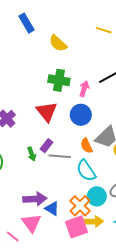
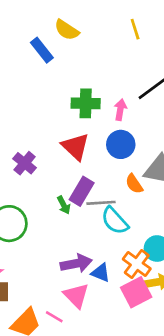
blue rectangle: (27, 23) -> (42, 50), moved
yellow line: (104, 30) -> (135, 29), turned 63
yellow semicircle: (58, 43) -> (67, 30), moved
purple rectangle: (47, 146) -> (82, 191), size x1.5
cyan semicircle: (86, 171) -> (115, 221), moved

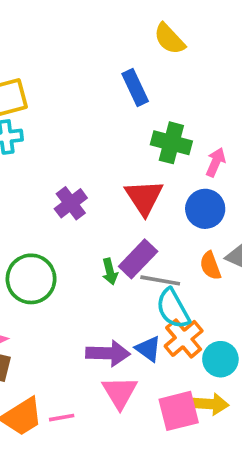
blue rectangle: (42, 50) -> (135, 88), moved
orange cross: (137, 264) -> (184, 338), moved
blue triangle: (101, 273) -> (148, 349), moved
pink triangle: (76, 296) -> (120, 392), moved
pink line: (54, 317) -> (62, 418), turned -54

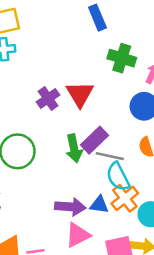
red triangle: (144, 197) -> (80, 94), moved
green arrow: (110, 272) -> (74, 148), size x1.5
blue triangle: (148, 349) -> (99, 205), turned -30
pink triangle: (120, 392) -> (78, 235), turned 32

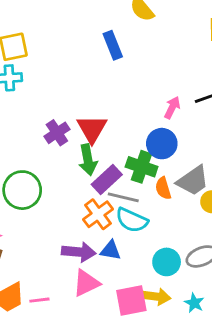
green cross: (122, 58) -> (142, 167), moved
green arrow: (74, 148) -> (88, 160), moved
cyan semicircle: (118, 177) -> (132, 220), turned -40
orange cross: (125, 198) -> (98, 214), moved

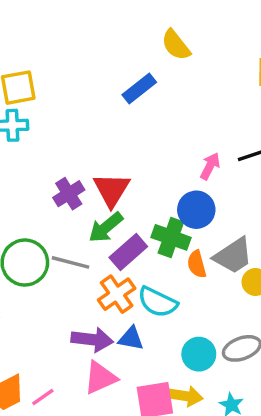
blue rectangle: (113, 45) -> (139, 89), turned 72
green arrow: (88, 160) -> (106, 227), turned 60
gray line: (123, 197) -> (71, 262), moved
pink line: (39, 300) -> (43, 397), turned -30

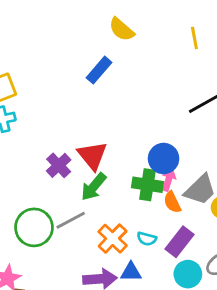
pink arrow: (210, 166) -> (169, 180), moved
purple rectangle: (128, 252) -> (179, 242), moved
gray line: (71, 262) -> (71, 220), turned -32
cyan semicircle: (158, 302) -> (147, 239), size x0.6

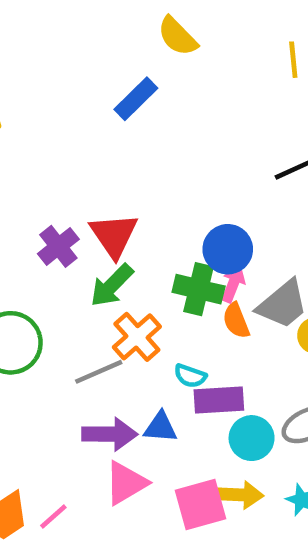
gray line: (71, 220) -> (99, 372), moved
orange cross: (113, 239) -> (137, 337), moved
purple rectangle: (179, 242) -> (219, 400), moved, turned 44

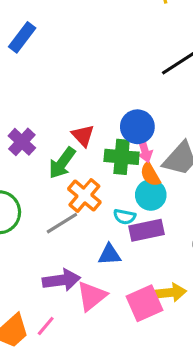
blue rectangle: (136, 99) -> (22, 37), moved
red triangle: (114, 235) -> (83, 136), moved, size x0.7
pink arrow: (233, 284) -> (145, 150), turned 150
purple arrow: (110, 434) -> (61, 280), moved
cyan circle: (252, 438) -> (151, 195), moved

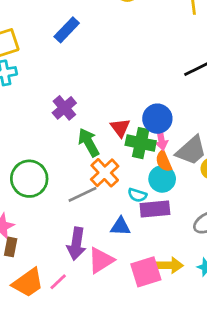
red triangle: (83, 136) -> (120, 128), moved
purple cross: (22, 142) -> (64, 108), moved
green arrow: (62, 163) -> (89, 142), turned 108
purple arrow: (61, 280) -> (76, 244), turned 100

